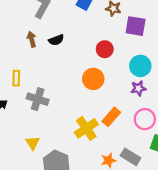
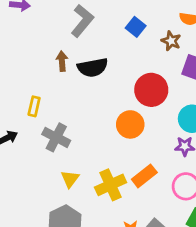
black semicircle: (56, 40) -> (93, 68), size x1.5
red circle: (105, 49) -> (151, 90), size x1.5
yellow triangle: (33, 143) -> (70, 179), moved

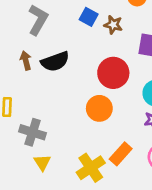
brown star: (171, 41) -> (113, 25), moved
yellow triangle: (70, 179) -> (42, 162), moved

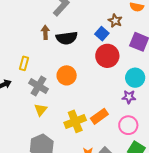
blue square: (89, 17) -> (102, 34), moved
orange circle: (99, 108) -> (67, 75), moved

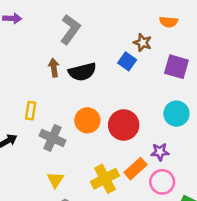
red circle: (107, 56) -> (124, 125), moved
purple star: (129, 97) -> (160, 152), moved
yellow triangle: (41, 110) -> (55, 180), moved
pink circle: (128, 125) -> (162, 182), moved

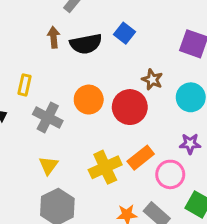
brown star: (143, 43) -> (152, 80), moved
blue square: (127, 61) -> (124, 33), moved
purple star: (160, 152) -> (190, 144), moved

